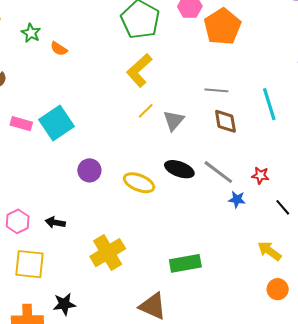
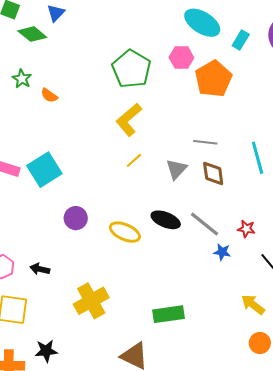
gray triangle: (174, 120) -> (176, 169), moved

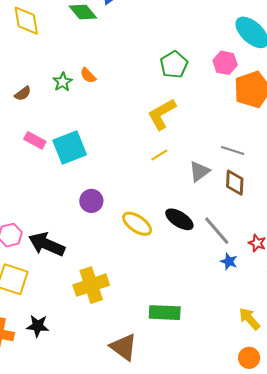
green pentagon: (131, 69) -> (174, 65), size x0.7
green star: (22, 79) -> (63, 82), moved
black arrow: (40, 269) -> (47, 244), size x1.8

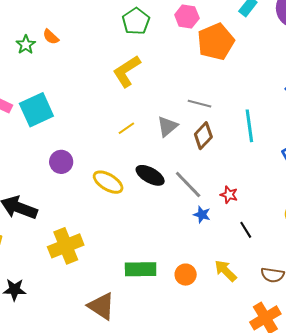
yellow line: (159, 155) -> (126, 128), moved
brown diamond: (235, 183) -> (203, 136), turned 44
orange circle: (249, 358) -> (186, 275), moved

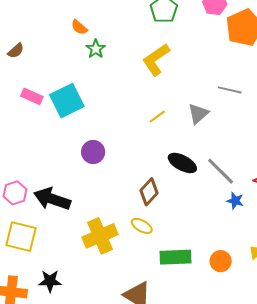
green star: (26, 45) -> (96, 49), moved
brown diamond: (203, 136) -> (149, 192), moved
yellow ellipse: (108, 182) -> (142, 226), moved, size x0.7

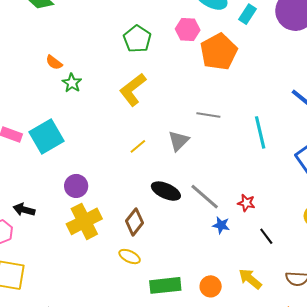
black arrow: (52, 199) -> (24, 210), moved, size x0.6
yellow cross: (100, 236) -> (84, 221), moved

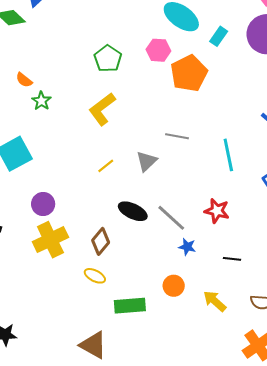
red star: (246, 203) -> (217, 211), moved, size x1.4
black line: (266, 236) -> (232, 259), turned -48
orange circle: (211, 286) -> (174, 286), moved

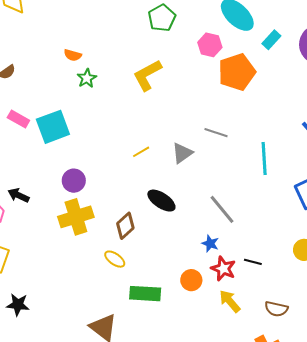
green pentagon: (108, 59) -> (162, 18), moved
orange semicircle: (24, 80) -> (73, 55), turned -30
yellow L-shape: (102, 109) -> (147, 75), moved
red star: (217, 211) -> (223, 269), moved
gray line: (171, 218) -> (222, 209), moved

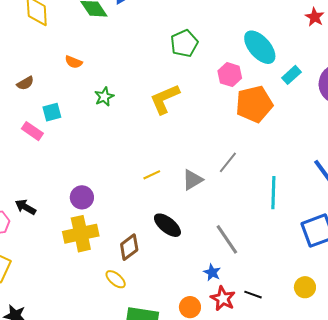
orange semicircle: (73, 55) -> (74, 62), moved
cyan square: (53, 127) -> (52, 112), moved, size x0.6
gray line: (216, 133) -> (228, 162), turned -75

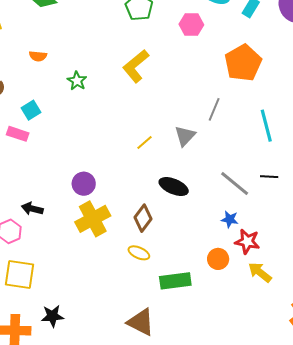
orange pentagon: (254, 104) -> (243, 63), moved
black line: (253, 295) -> (269, 177), moved

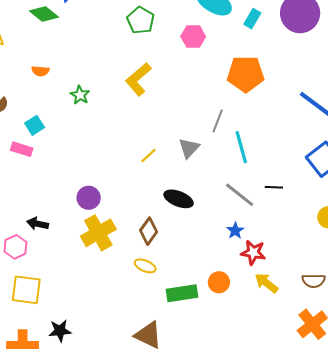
orange pentagon: (243, 63) -> (246, 74), turned 30
cyan line: (266, 126) -> (241, 147), moved
blue star: (230, 219) -> (235, 231), turned 30
orange circle: (218, 259) -> (219, 282), moved

